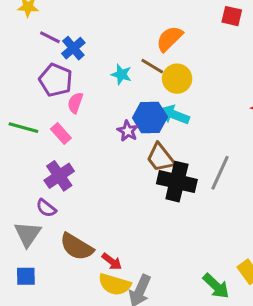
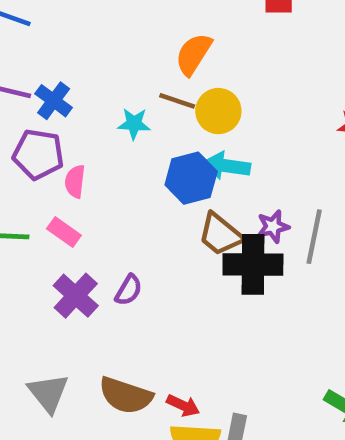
purple star: (128, 131) -> (273, 226), moved, turned -30
purple semicircle: (46, 208) -> (129, 290), moved, turned -85

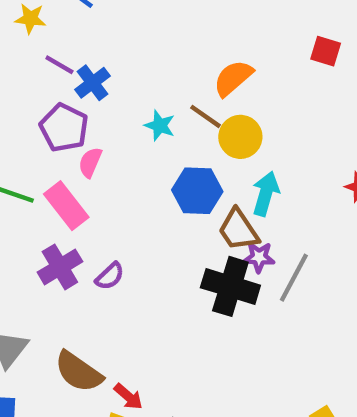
cyan arrow: (227, 166) -> (266, 194), moved, turned 81
pink rectangle: (64, 232) -> (66, 206), size x1.5
brown trapezoid: (220, 234) -> (238, 230), moved

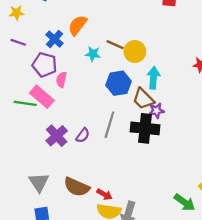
purple line: (59, 65) -> (18, 42), moved
orange semicircle: (233, 78) -> (78, 25), moved
pink rectangle: (66, 206) -> (42, 97), moved
gray line: (294, 278) -> (109, 125), moved

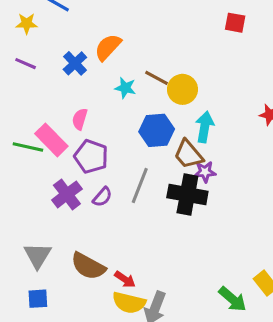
purple pentagon: (45, 65) -> (91, 156), moved

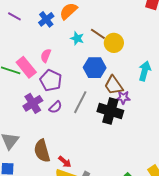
cyan arrow: (205, 127) -> (145, 71), moved
brown semicircle: (88, 266) -> (42, 151), turned 40

